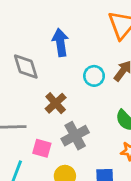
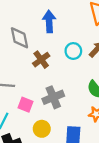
brown cross: (56, 103) -> (41, 60), moved

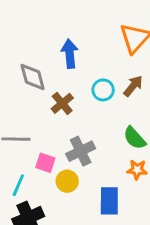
yellow circle: (42, 129) -> (67, 181), moved

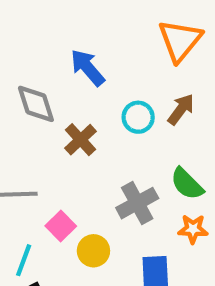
blue arrow: (70, 54) -> (88, 68), turned -32
gray cross: (81, 151) -> (137, 203), moved
pink square: (45, 163) -> (61, 226), turned 30

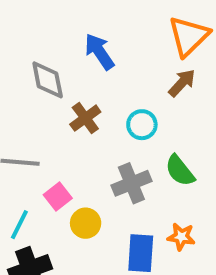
brown arrow: (181, 109) -> (182, 83), moved
cyan circle: (138, 117) -> (142, 125), moved
orange star: (193, 229) -> (181, 237), moved

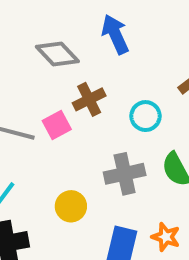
gray diamond: (48, 80) -> (57, 54), turned -42
pink square: (58, 196) -> (57, 125), moved

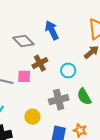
pink square: (57, 125) -> (24, 76), turned 32

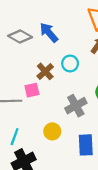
gray diamond: (23, 41) -> (20, 37), moved
cyan circle: (68, 71) -> (70, 64), moved

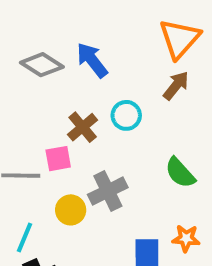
gray cross: (76, 106) -> (108, 191), moved
yellow circle: (52, 131) -> (71, 210), moved

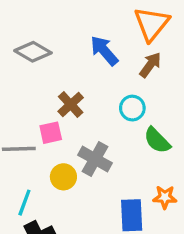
blue arrow: (92, 60) -> (104, 51), moved
cyan circle: (126, 115) -> (132, 108), moved
gray cross: (108, 191) -> (95, 159), turned -32

